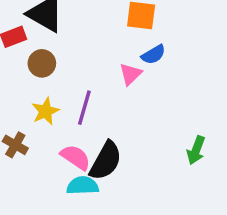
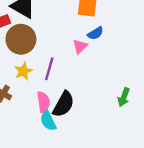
brown circle: (42, 63) -> (21, 39), size x1.6
pink semicircle: (76, 157) -> (43, 102), turned 48
cyan semicircle: (83, 186) -> (48, 121), turned -114

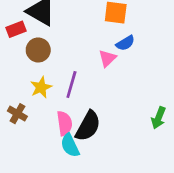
brown circle: (21, 39) -> (38, 50), size x0.7

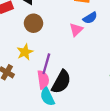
brown circle: (38, 50) -> (33, 23), moved
purple line: (71, 85) -> (46, 64), moved

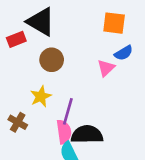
black semicircle: (61, 82) -> (87, 134), turned -120

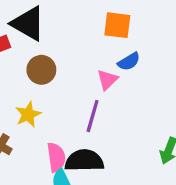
purple line: (68, 111) -> (93, 116), moved

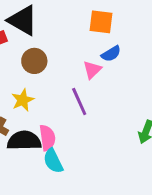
purple line: (93, 116) -> (79, 102), turned -40
black semicircle: (84, 161) -> (24, 141), moved

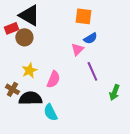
brown circle: (34, 61) -> (24, 37), moved
purple line: (79, 102) -> (92, 71), moved
pink semicircle: (47, 138) -> (53, 79), moved, turned 30

